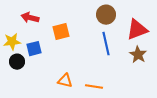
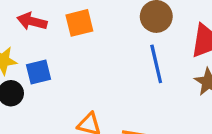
orange square: (61, 32) -> (79, 23), moved

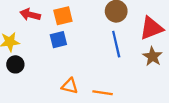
blue square: (39, 72) -> (58, 40), moved

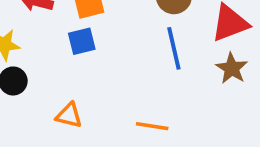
orange triangle: (70, 86) -> (69, 115), moved

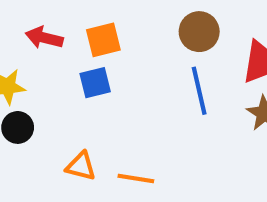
orange line: (152, 126) -> (136, 178), moved

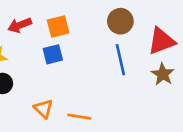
red arrow: (44, 38) -> (20, 25), turned -35
orange triangle: (81, 166) -> (44, 109), turned 30

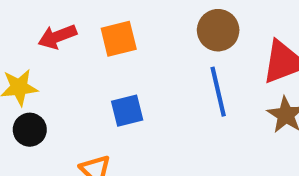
blue square: (53, 54) -> (127, 111), moved

